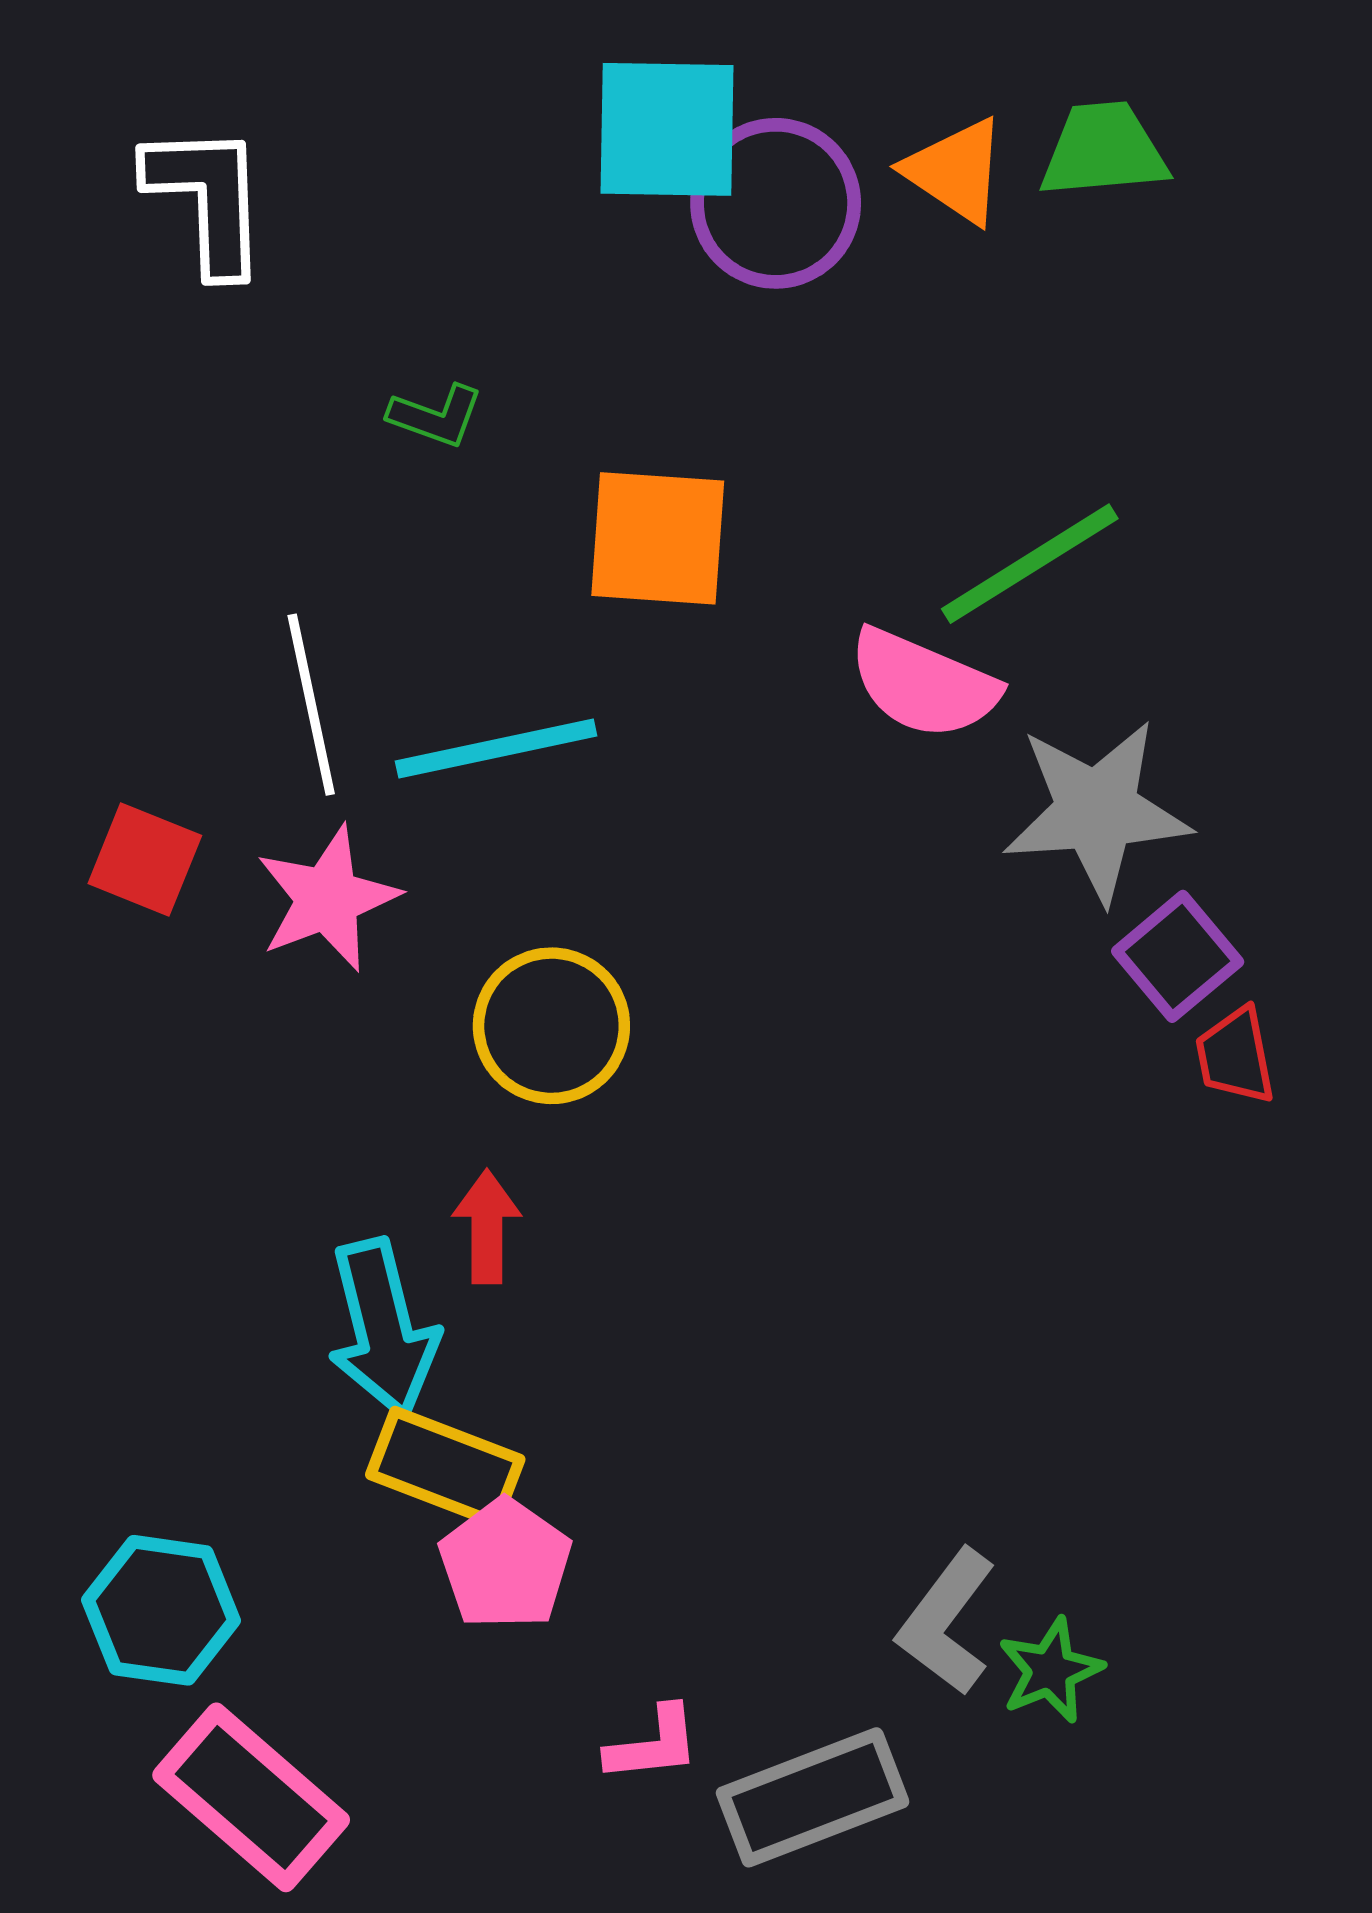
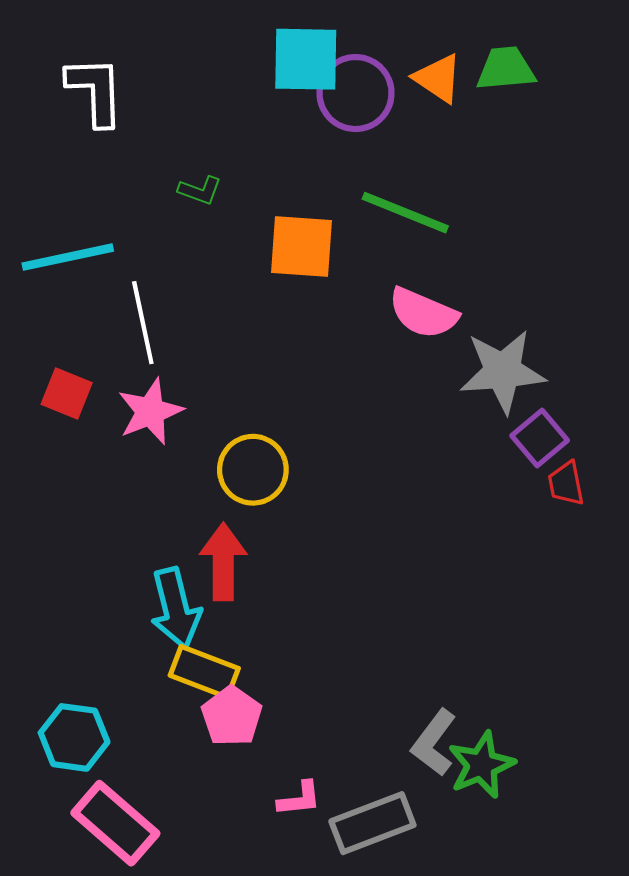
green line: (1030, 564) -> (405, 213), moved, turned 54
cyan line: (496, 749) -> (68, 257), moved
red arrow: (487, 1227) -> (223, 562), size x1.5
green star: (1050, 1670) -> (481, 765), size x1.4

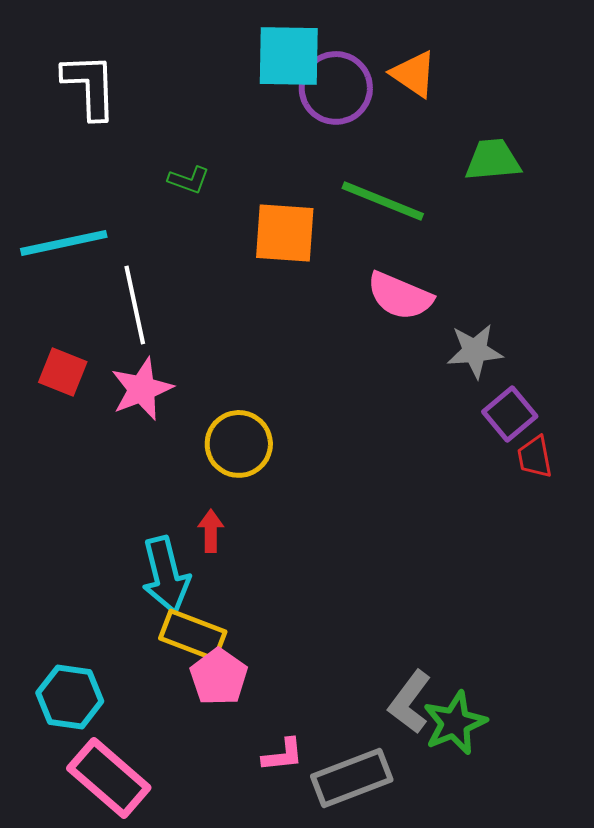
green trapezoid: (506, 69) -> (493, 160), moved
gray star: (503, 371) -> (475, 351), size x0.7
red arrow: (223, 562) -> (211, 531), size x0.6

